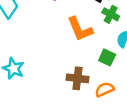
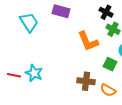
orange semicircle: (105, 89) -> (108, 90), turned -126

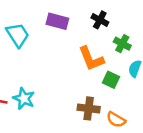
black cross: (106, 12) -> (100, 20), moved
green square: (110, 64) -> (111, 80), moved

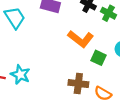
green cross: (122, 44) -> (108, 13), moved
orange L-shape: (91, 59) -> (81, 39), turned -30

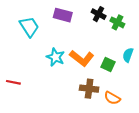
orange L-shape: (81, 39) -> (82, 58), moved
cyan star: (20, 75) -> (55, 57), moved

